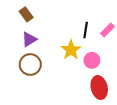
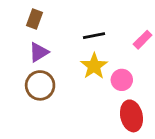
brown rectangle: (26, 14) -> (35, 19), turned 56
black line: (86, 30) -> (94, 36), moved, turned 70

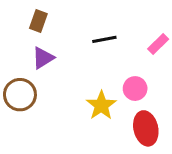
yellow star: (94, 66) -> (101, 105), moved
brown circle: (40, 85) -> (20, 95), moved

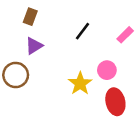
black line: (104, 39) -> (83, 31), turned -42

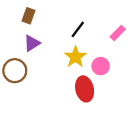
yellow star: (80, 84) -> (75, 57), moved
red ellipse: (115, 102) -> (85, 89), moved

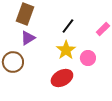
brown rectangle: (28, 16) -> (25, 14), size x1.5
red ellipse: (85, 89) -> (62, 78), moved, turned 75

